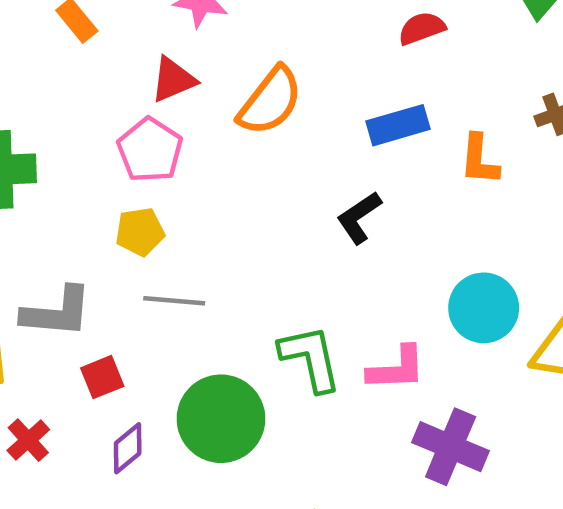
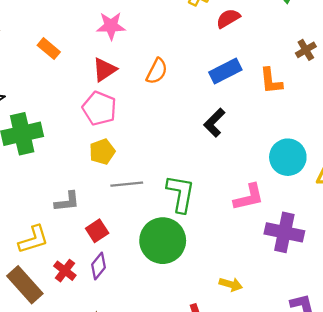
orange semicircle: (270, 101) -> (157, 71), size x0.7
gray L-shape: (57, 312) -> (67, 202), size x0.7
green L-shape: (310, 358) -> (181, 194), moved, turned 33
purple diamond: (128, 448) -> (98, 266), moved

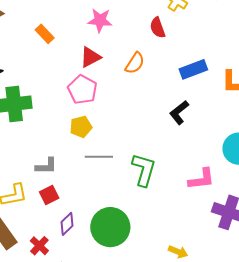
red semicircle: (228, 18) -> (158, 28), moved, turned -85
red square: (97, 231) -> (49, 195), moved
green circle: (163, 241) -> (110, 227), moved
red cross: (65, 271) -> (39, 246), moved

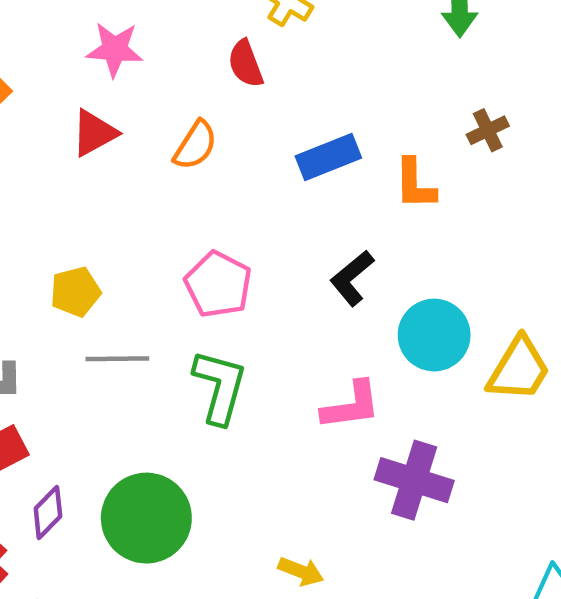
pink pentagon: (82, 90) -> (218, 284), moved
black L-shape: (179, 112) -> (352, 278), moved

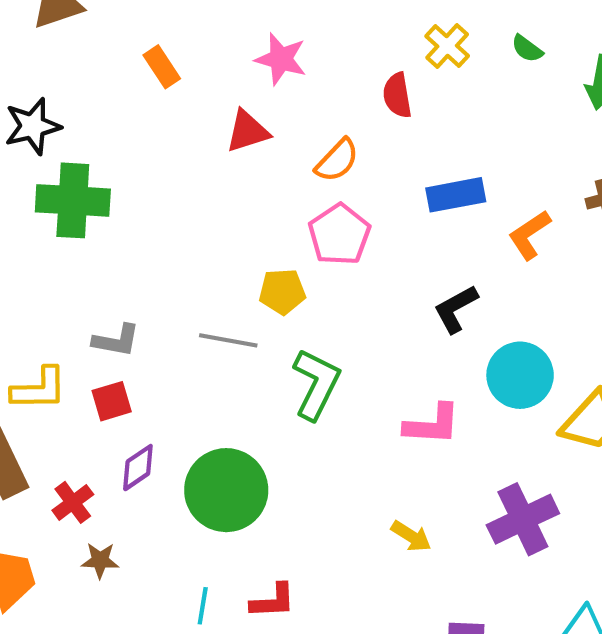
orange L-shape: (415, 184) -> (529, 235), turned 46
pink pentagon: (218, 284) -> (339, 235), moved
yellow pentagon: (75, 292) -> (282, 292), moved
purple cross: (414, 480) -> (523, 519), moved, turned 36
yellow arrow: (301, 571) -> (411, 536), moved

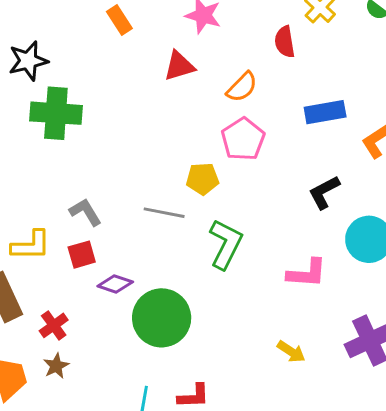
gray L-shape: (116, 340) -> (85, 212), turned -132
purple diamond: (138, 468) -> (115, 284), moved, turned 52
brown star: (100, 560) -> (56, 366), moved, turned -30

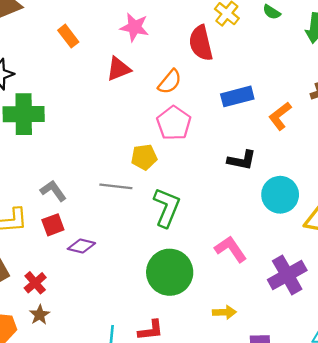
red semicircle: (285, 42) -> (201, 43), size x1.4
black L-shape: (324, 192) -> (242, 160), turned -136
pink L-shape: (307, 273) -> (231, 249), moved, turned -124
green circle: (162, 318) -> (170, 272), moved
yellow arrow: (291, 352) -> (224, 312), moved, turned -30

